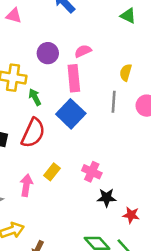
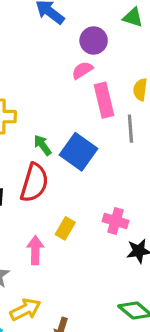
purple circle: (48, 53) -> (94, 40), moved
pink rectangle: (74, 78) -> (104, 100), moved
green arrow: (35, 97) -> (42, 145), moved

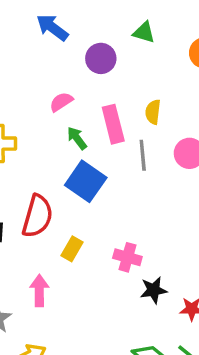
pink semicircle: (82, 70) -> (61, 102), moved
green arrow: (42, 145) -> (77, 138), moved
yellow rectangle: (65, 228) -> (72, 249), moved

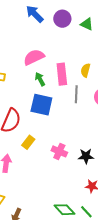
purple circle: (101, 58) -> (62, 19), moved
pink semicircle: (61, 102) -> (34, 57), size x1.5
blue square: (86, 181) -> (41, 105), turned -30
black star: (154, 290) -> (86, 156), moved

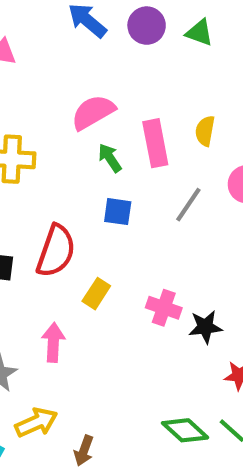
gray line: (76, 94) -> (188, 205), moved, turned 36
blue square: (41, 105) -> (118, 212), size x0.6
black star: (86, 156) -> (205, 327), moved

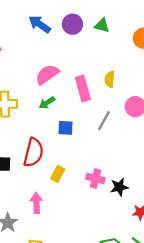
green arrow: (110, 158) -> (47, 103), moved, turned -84

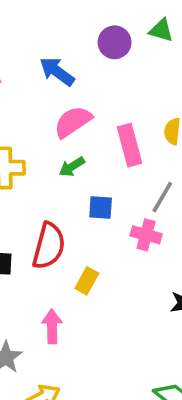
blue arrow: (40, 24) -> (57, 71), moved
green triangle: (102, 26) -> (161, 30), moved
pink cross: (95, 179) -> (146, 235), moved

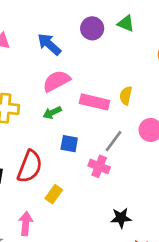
pink rectangle: (129, 145) -> (95, 102), turned -68

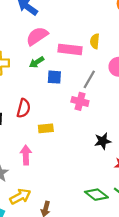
blue square: (69, 144) -> (54, 77), moved
red semicircle: (30, 167) -> (24, 108), size x0.7
yellow rectangle: (54, 194) -> (46, 128), turned 56

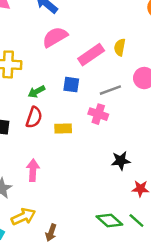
pink rectangle: (70, 49) -> (91, 55), turned -45
green arrow: (37, 62) -> (36, 92), moved
gray line: (89, 79) -> (110, 90), turned 36
yellow rectangle: (46, 128) -> (63, 129), moved

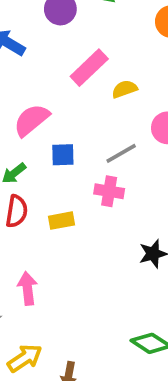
pink semicircle: (55, 37) -> (31, 120), moved
yellow semicircle: (120, 47) -> (125, 89), turned 70
pink rectangle: (91, 55) -> (89, 68), moved

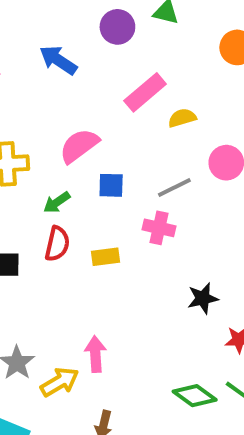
pink arrow: (27, 288) -> (95, 354), moved
yellow arrow: (25, 358) -> (60, 382), moved

